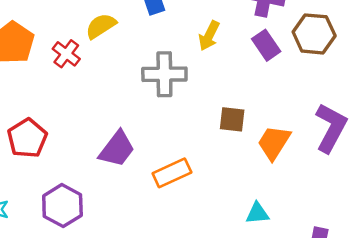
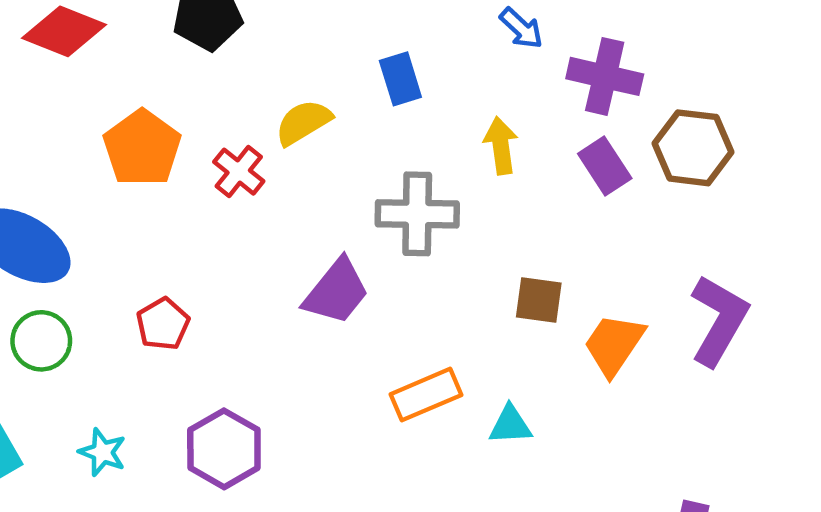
yellow arrow: (209, 36) -> (501, 146), turned 144
red pentagon: (27, 138) -> (163, 324), size x0.7
purple trapezoid: (117, 149) -> (336, 292), moved
cyan triangle: (257, 213) -> (510, 425), moved

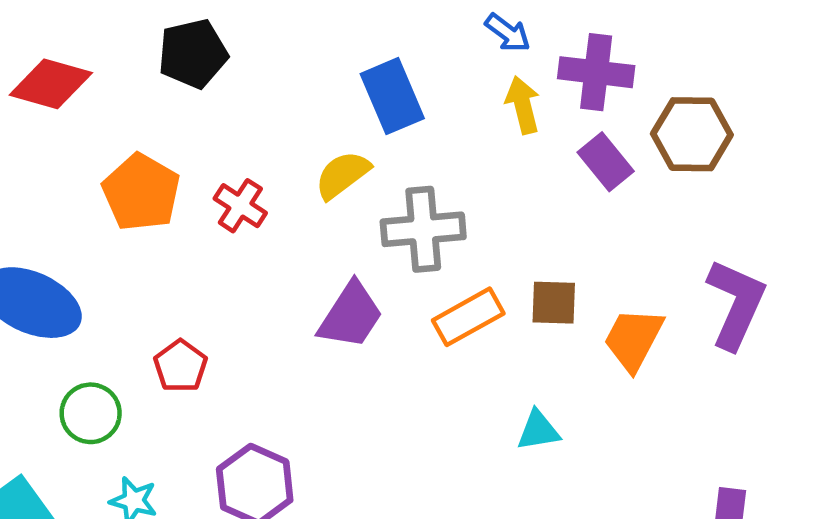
blue rectangle: (400, 79) -> (392, 96), size x1.4
yellow semicircle: (303, 122) -> (342, 175), moved
yellow arrow: (501, 146) -> (523, 105), moved
green circle: (41, 341) -> (91, 413), moved
orange rectangle: (426, 395) -> (468, 317), moved

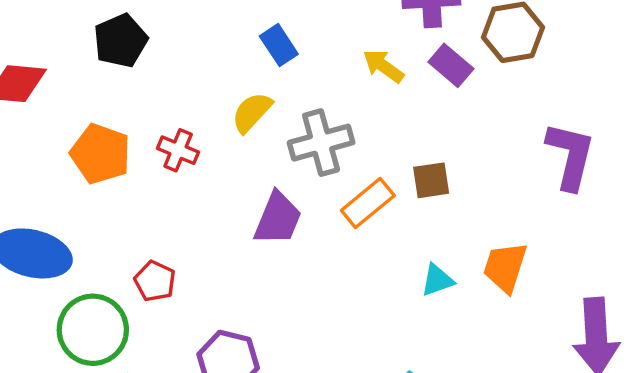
blue rectangle: (392, 96) -> (279, 45), size x0.7
yellow arrow: (523, 105) -> (383, 66), moved, turned -30
orange trapezoid: (633, 339) -> (505, 267), moved
green circle: (91, 413) -> (93, 330), size x1.5

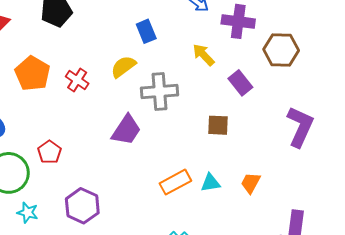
purple rectangle: (451, 65) -> (240, 83), moved
orange rectangle: (368, 203) -> (175, 182), moved
orange trapezoid: (505, 267) -> (251, 183), size x0.7

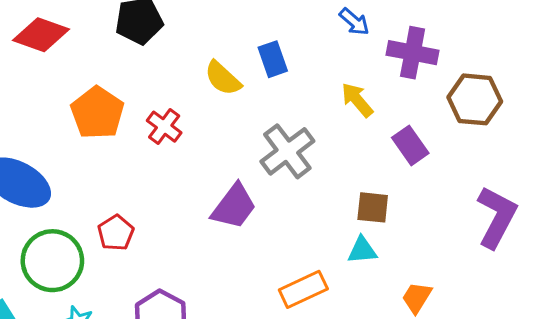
yellow semicircle: (123, 67) -> (223, 78), moved, turned -104
gray cross: (159, 92) -> (287, 151), turned -36
cyan triangle: (210, 183) -> (362, 250), moved

